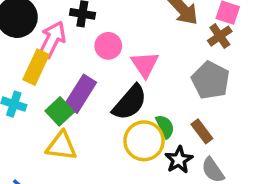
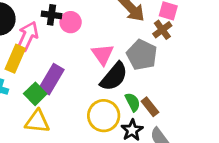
pink circle: (108, 46) -> (71, 22), moved
gray pentagon: (210, 80) -> (142, 55), moved
black semicircle: (130, 102) -> (114, 77), moved
green semicircle: (165, 127) -> (133, 102), moved

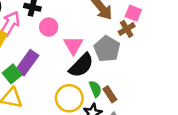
pink circle: (71, 22) -> (49, 27), moved

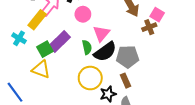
gray pentagon: (107, 49) -> (128, 57), moved, turned 30
green semicircle: (95, 89) -> (87, 47), moved

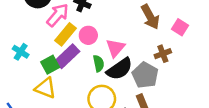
pink circle: (83, 14) -> (88, 35), moved
yellow rectangle: (37, 20) -> (66, 34), moved
brown cross: (149, 27) -> (163, 54), moved
gray pentagon: (128, 57) -> (145, 75), turned 30

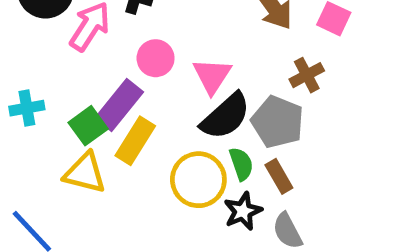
yellow rectangle: (66, 34) -> (135, 141), moved
cyan cross: (21, 52) -> (27, 108), turned -35
green semicircle: (99, 63) -> (241, 164), moved

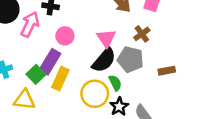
pink triangle: (212, 76) -> (106, 38), moved
yellow triangle: (85, 173) -> (24, 100), moved
brown rectangle: (279, 176) -> (167, 71), moved, turned -63

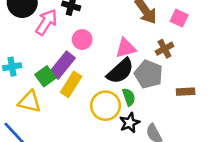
pink triangle: (106, 38) -> (126, 48), turned 42

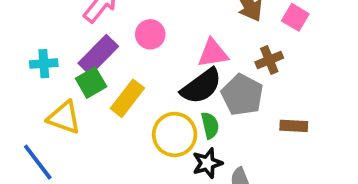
purple rectangle: (62, 65) -> (98, 55), moved

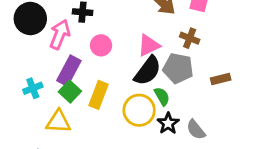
brown cross: (269, 60) -> (190, 38), turned -30

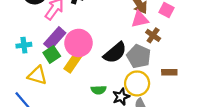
pink circle: (101, 45) -> (79, 43), moved, size x1.6
pink triangle: (149, 45) -> (140, 19), moved
green semicircle: (162, 96) -> (99, 90), moved, turned 104
yellow circle: (139, 110) -> (137, 83), moved

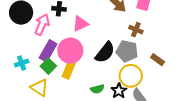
pink triangle: (140, 19) -> (80, 24), moved
brown rectangle: (169, 72) -> (158, 60), turned 48
yellow triangle: (37, 75) -> (39, 88), turned 30

